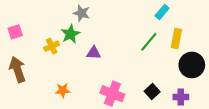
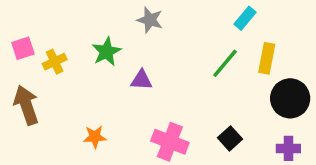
gray star: (81, 13) -> (150, 20), moved
yellow cross: (52, 46) -> (55, 62), moved
purple cross: (181, 97) -> (288, 148), moved

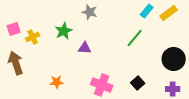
yellow rectangle: (267, 58) -> (169, 13), moved, turned 42

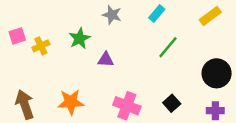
cyan rectangle: (147, 11) -> (157, 14), moved
brown arrow: (16, 63) -> (25, 104), moved
orange star: (57, 82) -> (71, 102), size x1.5

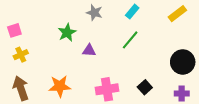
yellow cross: (41, 46) -> (21, 55), moved
green line: (168, 47) -> (130, 40), moved
pink cross: (127, 106) -> (107, 89), turned -30

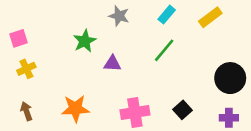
yellow rectangle: (177, 14) -> (210, 17), moved
brown arrow: (21, 88) -> (26, 111), size x0.6

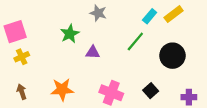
cyan rectangle: (167, 15) -> (150, 16), moved
pink square: (18, 38) -> (15, 32), size x1.5
black circle: (230, 78) -> (172, 56), moved
pink cross: (135, 112) -> (111, 93), turned 30

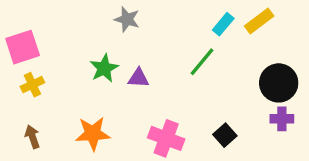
gray star: (98, 13) -> (127, 19), moved
green star: (70, 34) -> (104, 68), moved
black circle: (172, 56) -> (279, 83), moved
purple cross: (189, 97) -> (282, 119), moved

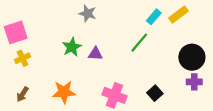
brown arrow: (32, 137) -> (22, 94), turned -128

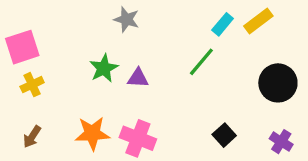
purple cross: (194, 82) -> (281, 142), moved, turned 32
pink cross: (114, 95) -> (138, 138), moved

